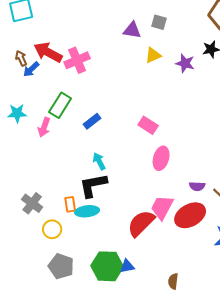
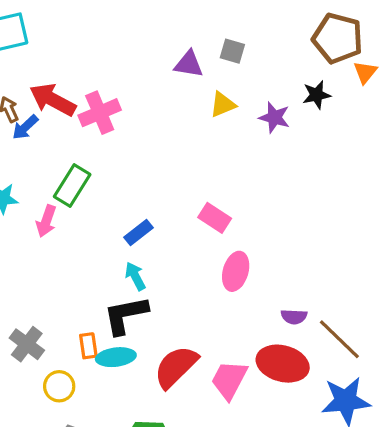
blue rectangle: (92, 121) -> (139, 232), moved
pink trapezoid: (162, 207) -> (229, 380), moved
red ellipse: (190, 215) -> (283, 364), turned 44
red semicircle: (141, 223) -> (176, 367), moved

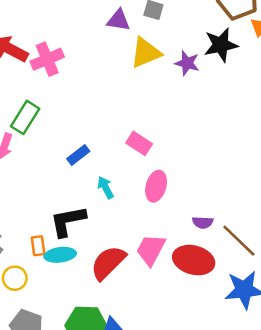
black star: (317, 95) -> (221, 45), size x1.5
yellow triangle: (223, 105) -> (146, 53), size x1.5
cyan arrow: (135, 276) -> (105, 187), moved
pink trapezoid: (229, 380) -> (151, 250), moved

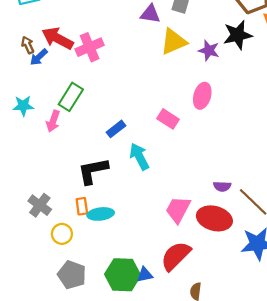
pink ellipse: (156, 186) -> (202, 96), moved
cyan arrow: (105, 187) -> (139, 157), size x1.4
black L-shape: (68, 221) -> (93, 171), moved
red semicircle: (108, 263) -> (176, 256), moved

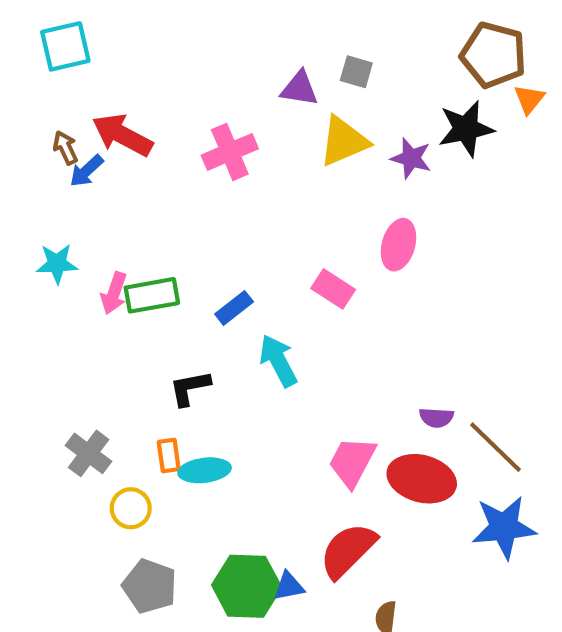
pink cross: (90, 47) -> (230, 152), moved
green rectangle: (71, 97) -> (152, 295), moved, turned 48
black L-shape: (93, 171) -> (190, 388), size x0.7

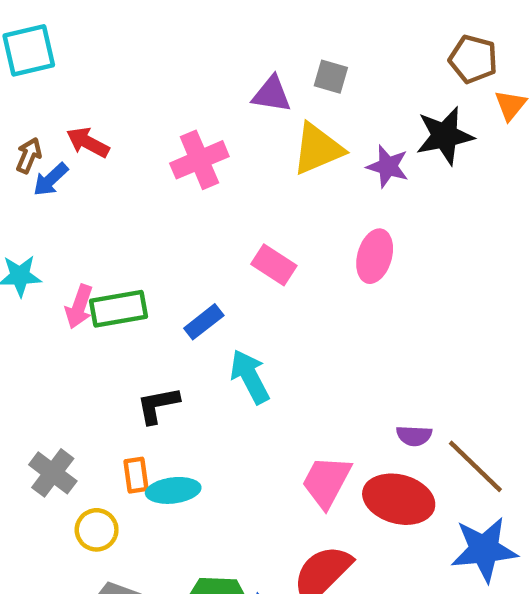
brown pentagon: (493, 55) -> (473, 59), size x0.7
red arrow: (122, 135) -> (88, 142), size x0.7
brown arrow: (65, 148) -> (29, 155), turned 48
pink rectangle: (333, 289) -> (274, 265), moved

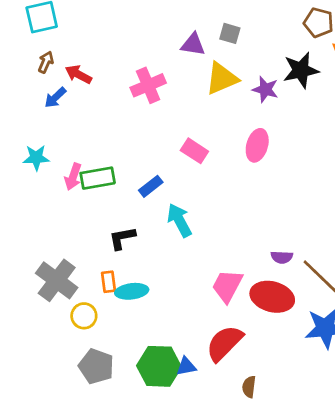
brown arrow: (29, 155) -> (46, 62), moved
gray cross: (53, 473) -> (57, 280), size x1.4

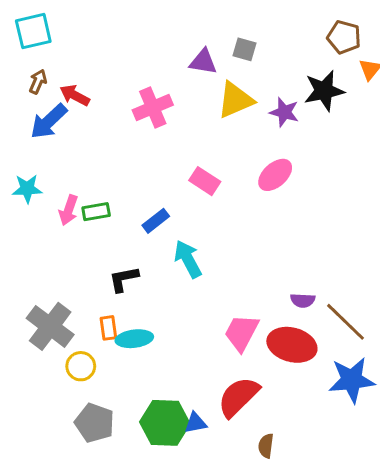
blue arrow: (55, 98) -> (49, 121), size x1.5
pink ellipse: (257, 145) -> (275, 175), turned 32
green rectangle: (98, 178) -> (96, 212), size x0.7

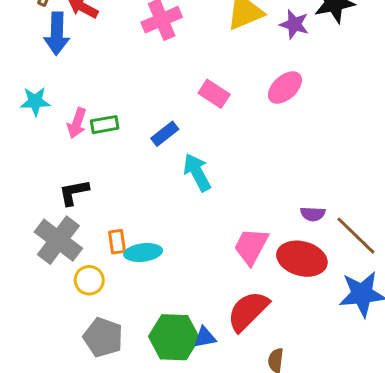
blue arrow: (49, 121) -> (57, 34), turned -45
black L-shape: (124, 279) -> (74, 192), moved

